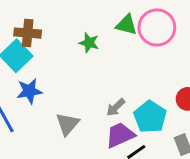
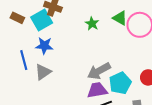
gray arrow: (116, 107) -> (99, 71), size x1.6
gray triangle: (67, 124) -> (43, 72), moved

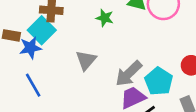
blue star: (44, 46) -> (30, 48), moved
gray triangle: (43, 72) -> (86, 60), moved

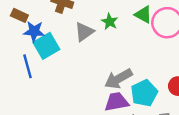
cyan square: (42, 30) -> (46, 46), moved
gray triangle: (86, 60) -> (84, 32), moved

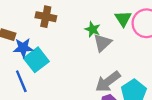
green triangle: (143, 15) -> (123, 19), turned 36
gray triangle: (84, 32) -> (102, 43), moved

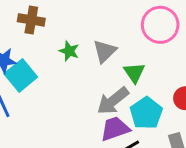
green triangle: (123, 19) -> (134, 73), moved
green star: (93, 29) -> (69, 51), moved

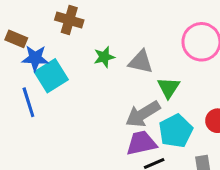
green star: (69, 51) -> (104, 57), turned 30
gray triangle: (105, 51) -> (141, 62), turned 50

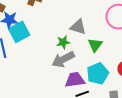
green star: (104, 57) -> (63, 42), moved
gray arrow: (143, 114) -> (63, 59), moved

